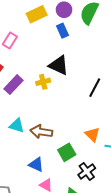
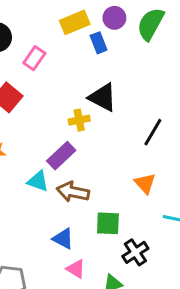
blue rectangle: (63, 31) -> (99, 43), moved
purple rectangle: (13, 85) -> (61, 156), moved
orange triangle: (92, 135) -> (145, 183), moved
green square: (67, 152) -> (108, 223), turned 30

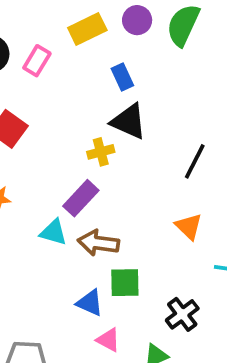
blue rectangle: (99, 43) -> (122, 77), moved
pink rectangle: (34, 58) -> (37, 61), moved
green square: (108, 223) -> (125, 283), moved

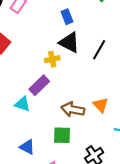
black line: (195, 161) -> (99, 50), moved
brown arrow: (98, 243) -> (73, 109), moved
blue triangle: (90, 303) -> (27, 147), moved

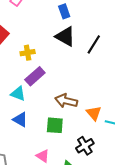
yellow cross: (52, 59) -> (28, 53), moved
orange triangle: (101, 105) -> (94, 113), moved
blue triangle: (27, 147) -> (20, 120), moved

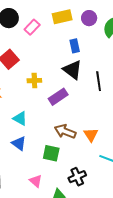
black line: (94, 44) -> (99, 81), turned -48
purple rectangle: (35, 76) -> (58, 97), moved
orange triangle: (94, 113) -> (91, 135), moved

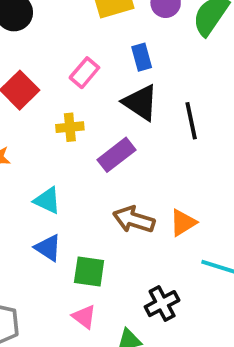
pink rectangle: (32, 27) -> (84, 73), moved
orange triangle: (91, 135) -> (183, 223), turned 35
green square: (51, 153) -> (89, 271), moved

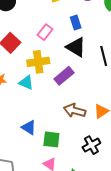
yellow cross: (70, 127) -> (38, 62), size x1.5
cyan triangle: (47, 200) -> (26, 82), moved
black cross: (162, 304) -> (91, 145), moved

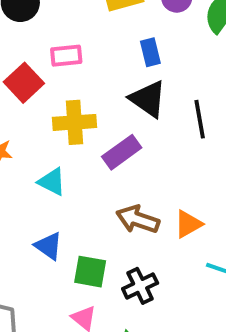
pink rectangle: (45, 32) -> (66, 56), moved, turned 42
cyan triangle: (26, 82) -> (52, 182), moved
black cross: (91, 145) -> (140, 286), moved

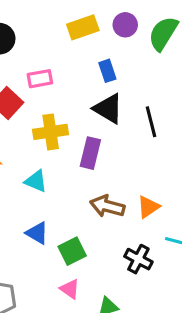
purple rectangle: (122, 152) -> (90, 153), turned -36
green square: (90, 272) -> (72, 251), turned -32
black cross: (140, 286) -> (138, 259), moved, turned -32

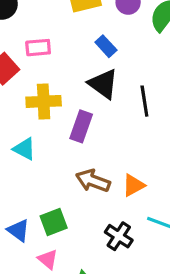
blue rectangle: (107, 71) -> (106, 46), turned -30
blue triangle: (37, 233) -> (18, 230), moved

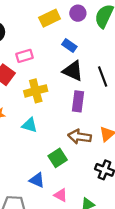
purple rectangle: (81, 126) -> (78, 101), moved
green square: (54, 222) -> (58, 158), moved

